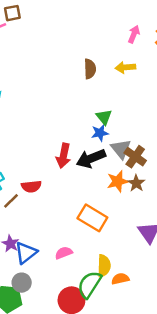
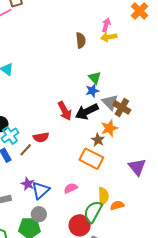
pink arrow: (134, 34) -> (106, 25), moved
red arrow: (63, 156) -> (65, 111), turned -36
brown star: (136, 183) -> (98, 140), moved

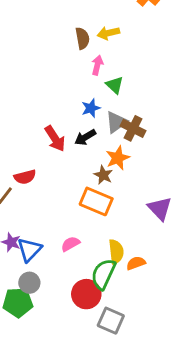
pink arrow: (106, 25) -> (97, 65), moved
brown semicircle: (81, 40) -> (82, 38), moved
green triangle: (95, 78) -> (115, 85), moved
gray triangle: (110, 102) -> (116, 122), turned 42
black arrow: (87, 112) -> (85, 137), size x0.7

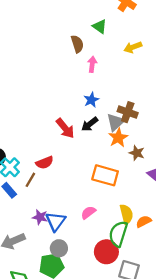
yellow arrow: (108, 33) -> (133, 47), moved
green triangle: (115, 85) -> (100, 26), moved
gray triangle: (116, 122) -> (116, 122), moved
brown star: (103, 175) -> (137, 153), moved

